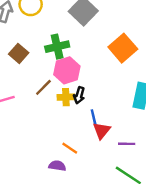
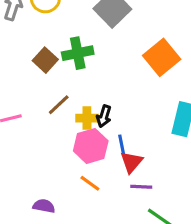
brown square: (19, 53) -> (45, 60), moved
pink hexagon: (67, 70) -> (91, 146), moved
purple line: (127, 144) -> (141, 187), moved
purple semicircle: (57, 166) -> (44, 206), moved

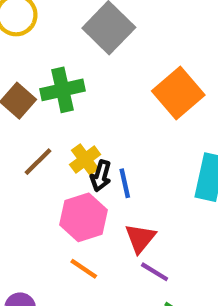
yellow cross: (87, 118) -> (85, 159), moved, turned -35
blue line: (122, 145) -> (125, 183), moved
purple line: (141, 187) -> (155, 272), turned 30

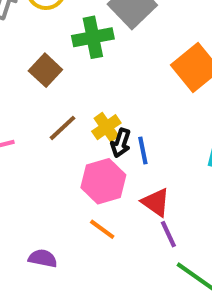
green cross: (63, 90) -> (93, 37), moved
red triangle: (140, 238) -> (156, 202), turned -36
purple line: (155, 272) -> (168, 234), turned 32

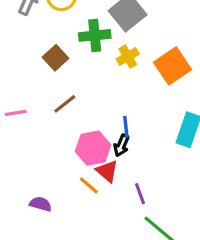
yellow cross: (106, 127) -> (128, 57), moved
black arrow: (121, 143) -> (121, 145), moved
red triangle: (156, 202) -> (107, 171), moved

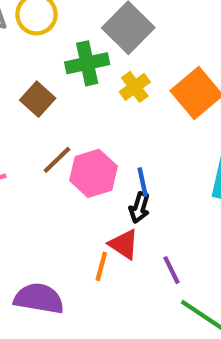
pink hexagon: (93, 148) -> (94, 173), moved
orange line: (89, 185) -> (101, 266), turned 70
purple semicircle: (41, 204) -> (39, 298), size x1.6

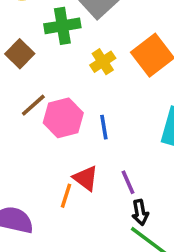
yellow cross: (135, 87) -> (103, 62), moved
black arrow: (139, 208) -> (140, 212), moved, turned -30
purple line: (171, 270) -> (128, 182), moved

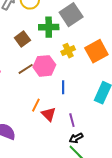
pink hexagon: (63, 118) -> (44, 66), moved
orange line: (66, 196) -> (36, 105), moved
black arrow: (140, 212) -> (76, 138), turned 64

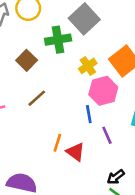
pink hexagon: (44, 66) -> (103, 91), moved
purple line: (72, 120) -> (107, 135), moved

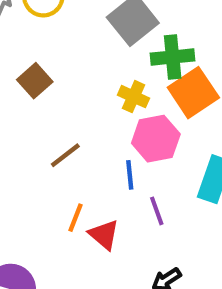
green cross: (58, 40) -> (173, 57), moved
yellow cross: (88, 66) -> (133, 97), turned -36
brown line: (37, 98) -> (65, 155), moved

